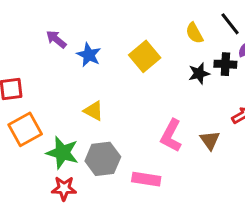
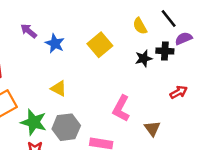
brown triangle: (210, 140) -> (152, 128), moved

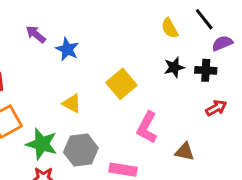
yellow square: (100, 45) -> (121, 84), moved
black cross: (165, 51) -> (206, 70), moved
brown triangle: (152, 128) -> (185, 152), turned -42

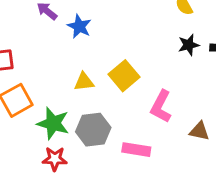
yellow square: (121, 84) -> (124, 76), moved
yellow triangle: (72, 103) -> (84, 82), turned -35

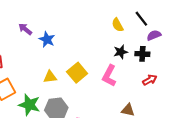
pink L-shape: (161, 106) -> (109, 76), moved

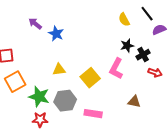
black cross: (142, 54) -> (143, 55), moved, turned -32
yellow square: (77, 73) -> (90, 78), moved
red arrow: (150, 80) -> (155, 73), turned 48

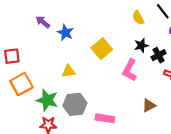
yellow square: (90, 78) -> (102, 49), moved
brown triangle: (134, 102) -> (149, 105), turned -40

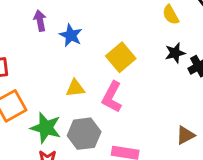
purple arrow: (43, 22) -> (40, 21), turned 40
pink L-shape: (130, 70) -> (112, 97), moved

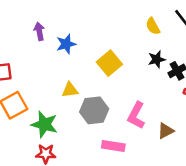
blue star: (71, 35) -> (66, 44), turned 30
pink L-shape: (112, 97) -> (136, 115), moved
gray hexagon: (84, 134) -> (94, 110), moved

